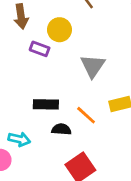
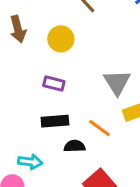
purple rectangle: (40, 49) -> (54, 84), moved
gray triangle: (93, 66) -> (117, 82), moved

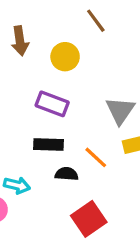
purple rectangle: (54, 84) -> (52, 104), size x1.4

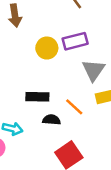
yellow circle: (65, 57) -> (47, 48), moved
purple rectangle: (52, 104) -> (75, 41), moved, turned -35

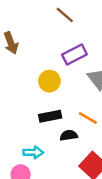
yellow circle: (47, 48) -> (49, 81), moved

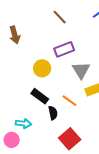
black rectangle: (50, 116) -> (40, 96), turned 42
black semicircle: (69, 135) -> (53, 113), turned 80

